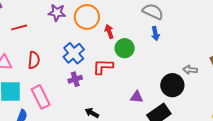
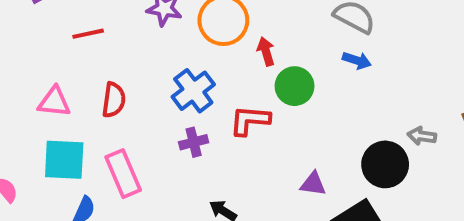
blue arrow: (155, 34) -> (357, 60), turned -64

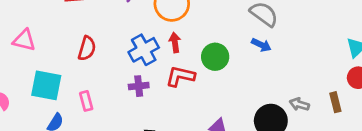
red arrow: (266, 51) -> (175, 43), moved
pink triangle: (54, 102) -> (24, 40), moved
pink rectangle: (123, 174) -> (86, 101), size x0.6

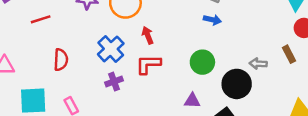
red arrow: (175, 43) -> (148, 35), moved
green circle: (215, 57) -> (202, 62), moved

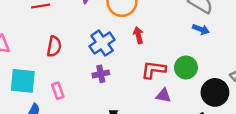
red L-shape: (148, 64) -> (154, 70), moved
purple triangle: (192, 101) -> (163, 96), moved

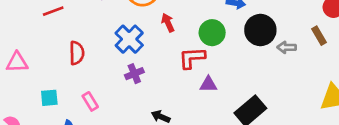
green circle: (186, 68) -> (212, 33), moved
cyan square: (23, 81) -> (49, 98), size x0.6
black circle: (215, 92) -> (260, 30), moved

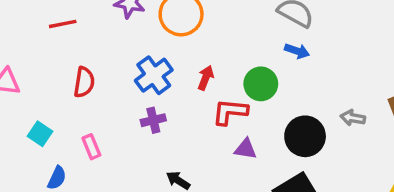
red arrow: (168, 23) -> (206, 78), moved, turned 36
black circle: (260, 30) -> (305, 136), moved
cyan square: (49, 98) -> (40, 134), turned 30

